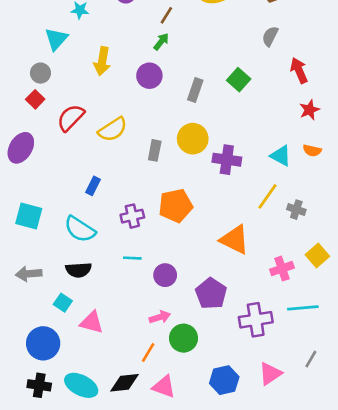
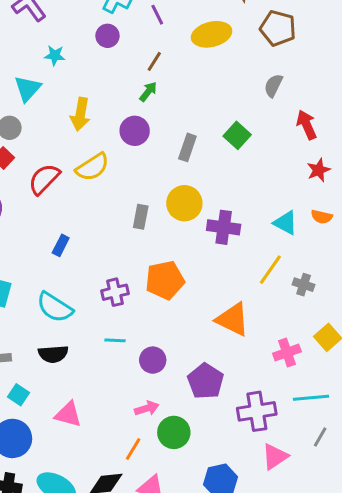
yellow semicircle: (113, 129) -> (92, 167), moved
blue rectangle: (93, 186) -> (61, 245), moved
cyan square: (63, 303) -> (19, 395), moved
gray line: (311, 359) -> (320, 437), moved
pink triangle: (270, 374) -> (275, 457), moved

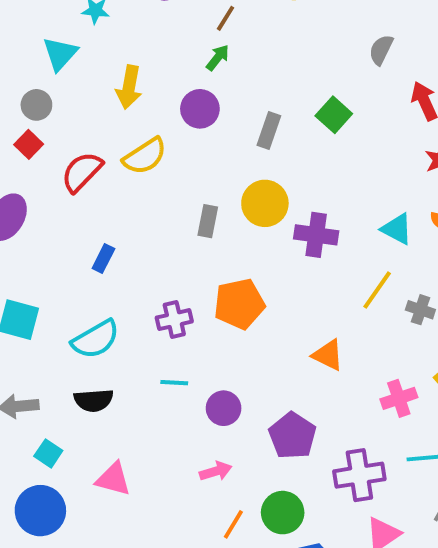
cyan semicircle: (55, 307) -> (96, 339), turned -63
orange triangle: (233, 319) -> (328, 355), size x0.7
green circle: (174, 432) -> (283, 513), moved
orange line: (133, 449) -> (233, 524), moved

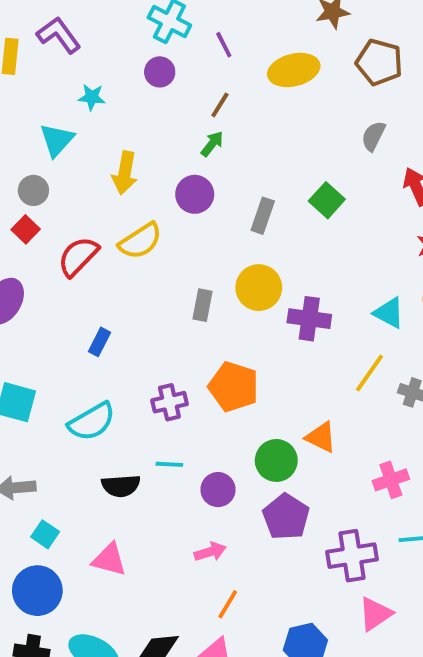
orange pentagon: (239, 304) -> (234, 387), turned 30
black semicircle: (94, 400) -> (121, 486), moved
green circle: (283, 513) -> (276, 460), moved

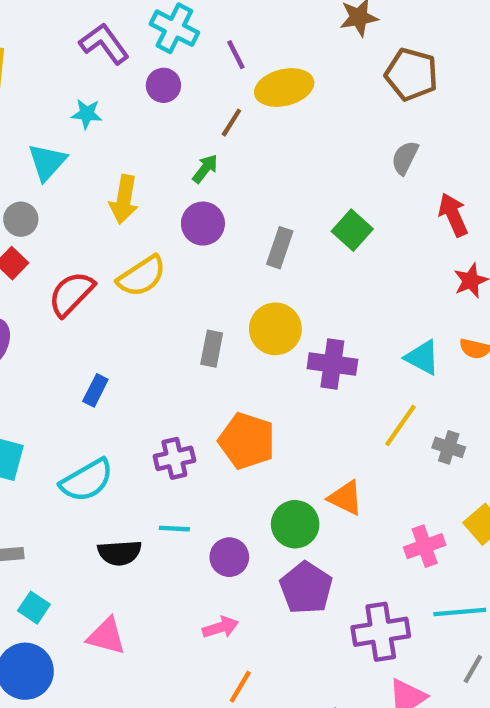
purple L-shape: (59, 35) -> (104, 44), moved
yellow ellipse: (294, 70) -> (284, 87), moved
green arrow: (212, 144) -> (205, 169), moved

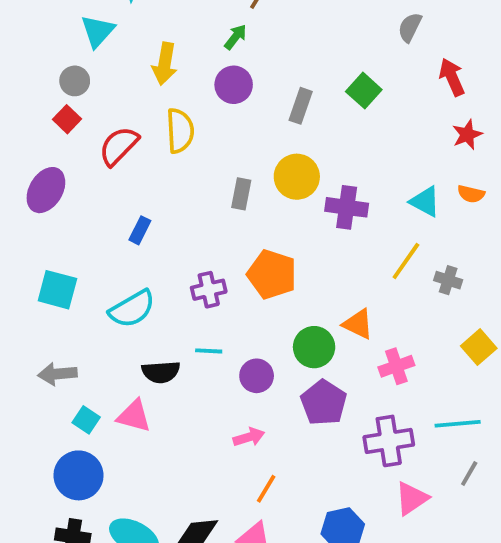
yellow semicircle: (142, 276) -> (180, 131), turned -60
pink cross: (425, 546) -> (396, 366), moved
pink triangle: (106, 636) -> (134, 416), moved

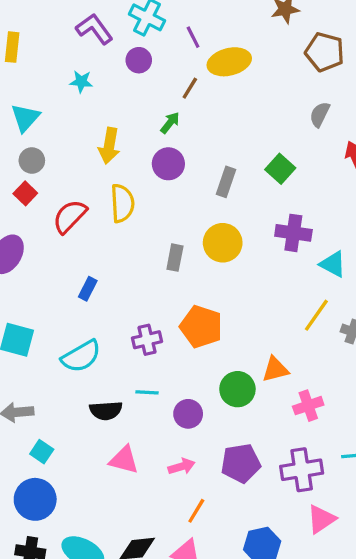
cyan triangle: (98, 31) -> (25, 118), moved
purple cross: (347, 207) -> (293, 233), moved
orange triangle: (358, 324) -> (275, 369), turned -40
purple pentagon: (324, 403) -> (241, 463), moved, turned 30
pink triangle: (134, 416) -> (124, 460), moved

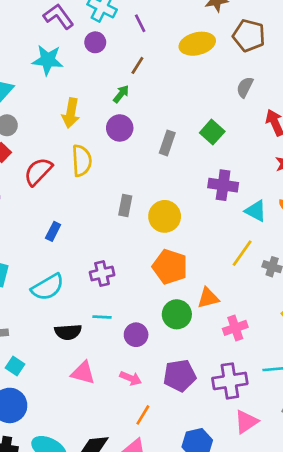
yellow ellipse: (229, 62) -> (197, 44), moved
cyan star: (81, 82) -> (48, 60), size x1.6
yellow circle: (223, 243) -> (165, 216), moved
orange pentagon: (201, 327) -> (170, 267), moved
pink arrow: (182, 466) -> (131, 378), turned 40

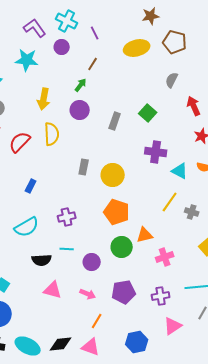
purple cross: (230, 381) -> (161, 296), size x0.7

